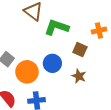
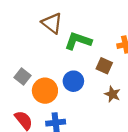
brown star: (79, 76) -> (112, 94), moved

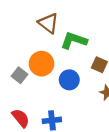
orange circle: (45, 91) -> (41, 64), moved

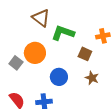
blue circle: (69, 80) -> (59, 77), moved

